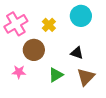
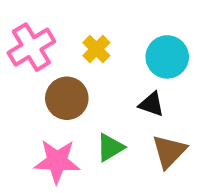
cyan circle: (81, 16) -> (167, 57), moved
pink star: (19, 72) -> (57, 161), moved, size x1.6

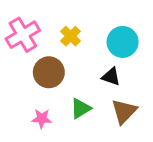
pink star: (57, 161) -> (42, 119), size x0.6

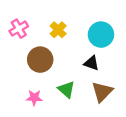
pink cross: (23, 35) -> (19, 29), size x0.7
green triangle: (81, 108) -> (66, 89), turned -48

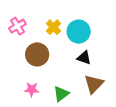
cyan circle: (101, 35) -> (79, 32), moved
green triangle: (66, 89) -> (61, 94), moved, turned 42

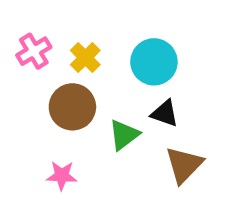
yellow cross: (53, 27) -> (85, 58), moved
green triangle: (61, 94) -> (124, 135), moved

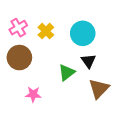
brown circle: (72, 107) -> (19, 58), moved
black triangle: (165, 113) -> (88, 61), turned 35

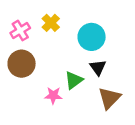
yellow cross: (46, 31) -> (51, 23), moved
pink star: (33, 94) -> (53, 95), moved

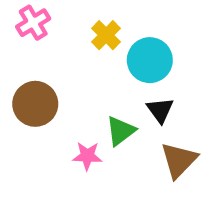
yellow cross: (51, 23) -> (106, 35), moved
pink cross: (20, 31) -> (33, 23), moved

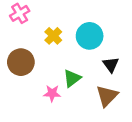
yellow cross: (106, 35) -> (53, 36), moved
black triangle: (160, 110) -> (111, 65), moved

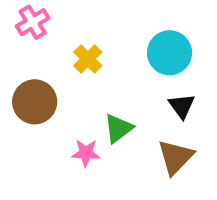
cyan circle: (90, 36) -> (169, 53), moved

